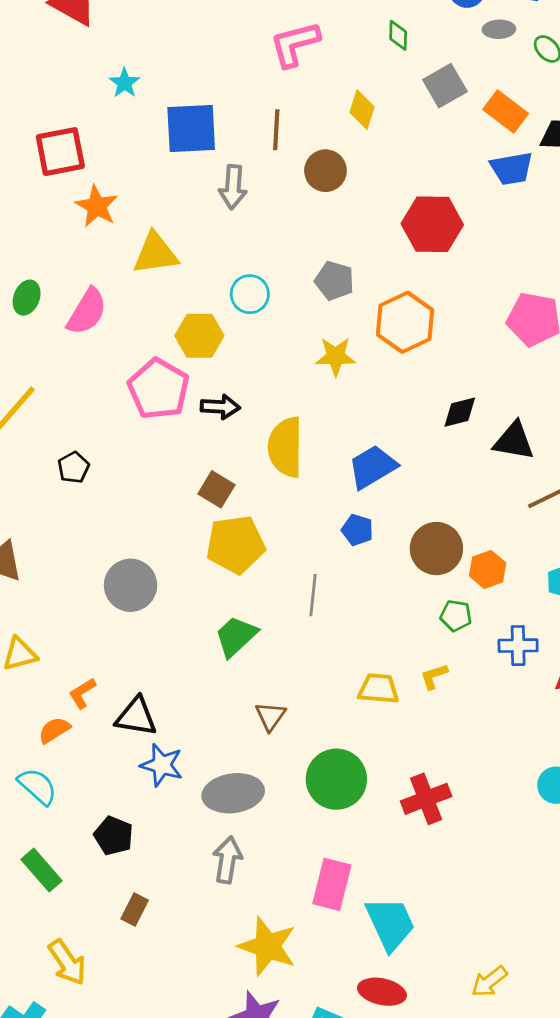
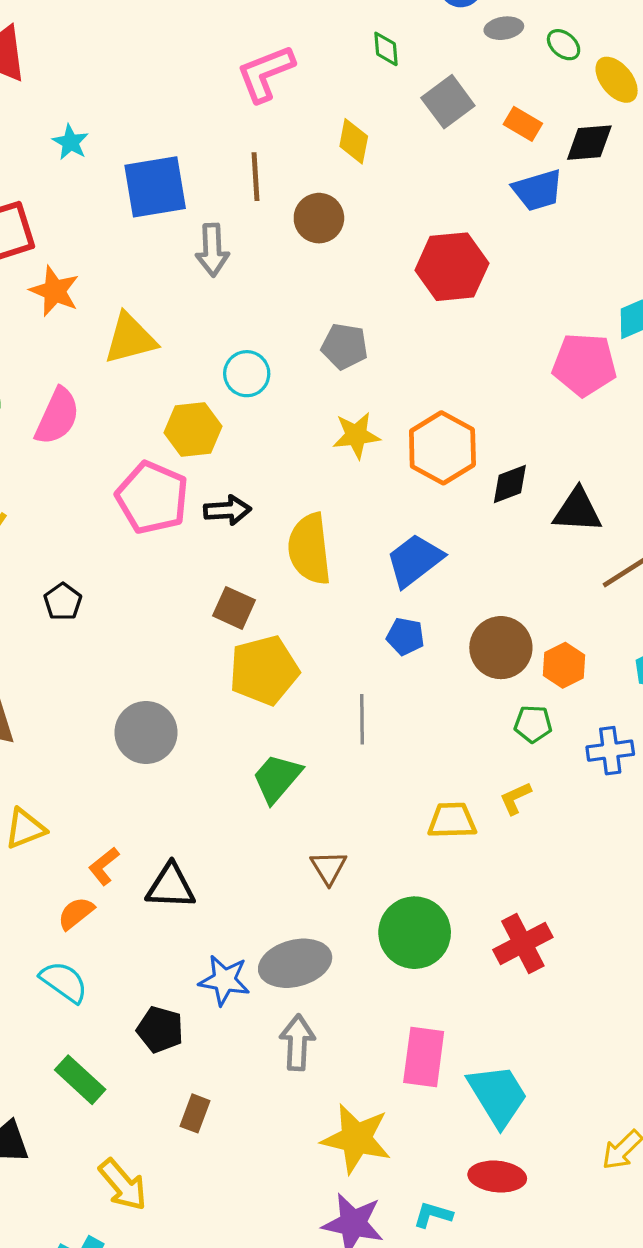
orange rectangle: (506, 111) -> (523, 124), size x0.7
orange hexagon: (405, 322) -> (442, 448), moved
blue star: (162, 765) -> (224, 980), moved

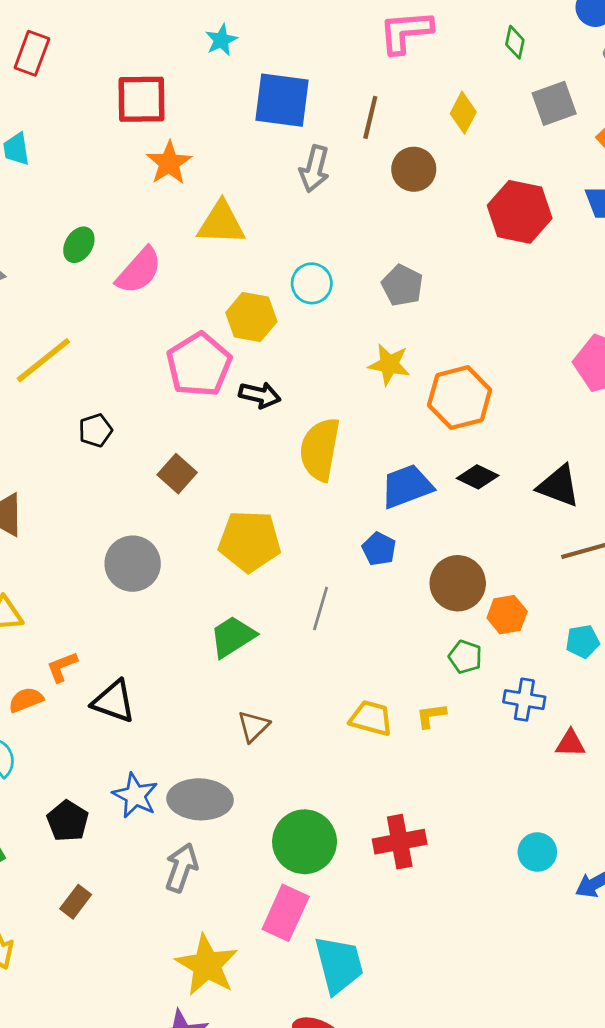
red hexagon: (452, 267) -> (520, 212), moved
black diamond: (510, 484) -> (478, 477), moved, turned 30
brown square: (234, 608) -> (177, 474), moved
green circle: (415, 933) -> (305, 842), moved

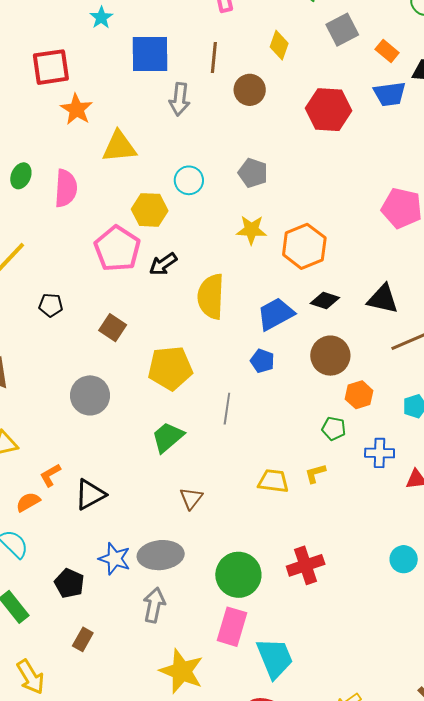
pink semicircle: (139, 271) -> (66, 188), turned -30
black arrow: (260, 395) -> (163, 264), turned 140
black pentagon: (95, 430) -> (51, 305), turned 30
brown circle: (458, 583) -> (330, 356), moved
black triangle: (114, 701) -> (90, 494), turned -40

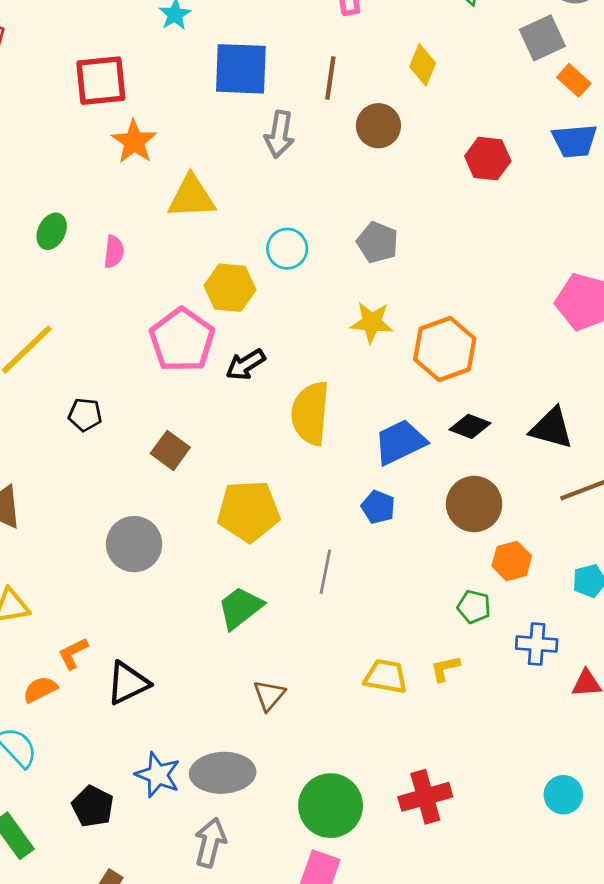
gray square: (342, 30) -> (542, 38), moved
red hexagon: (329, 110) -> (488, 159), size x0.7
pink semicircle: (66, 188) -> (114, 252), size x0.6

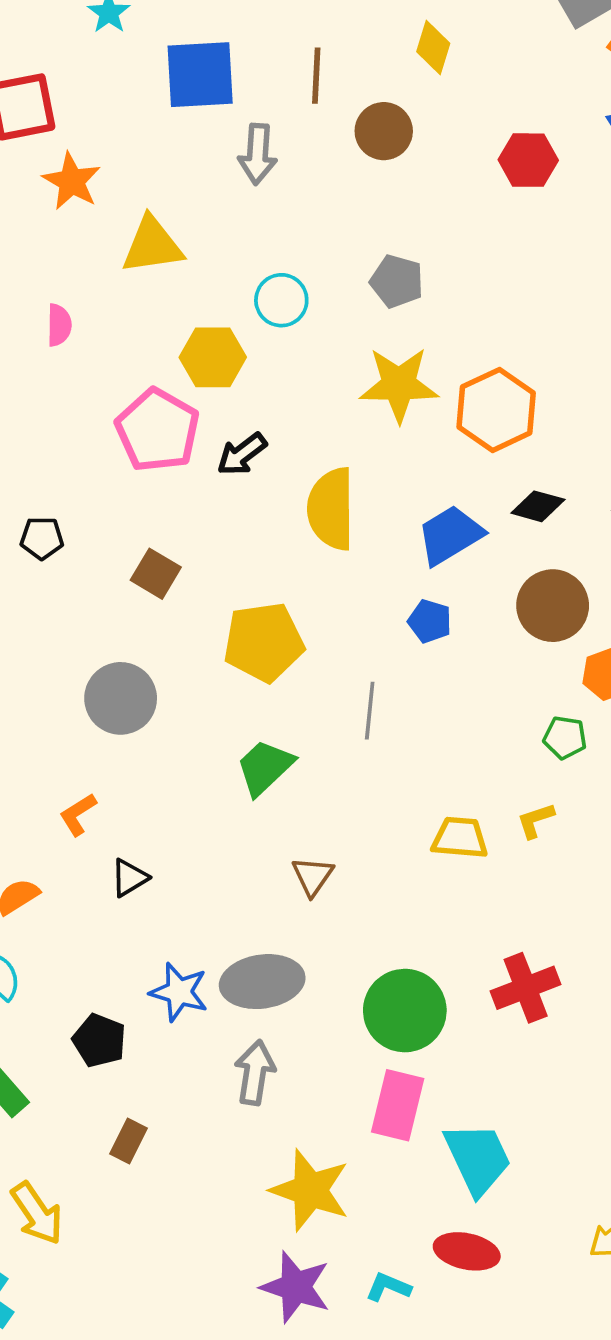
yellow star: (372, 322) -> (399, 385), size x1.4
orange L-shape: (73, 653) -> (78, 814), moved
black triangle: (128, 683) -> (129, 878), size x0.7

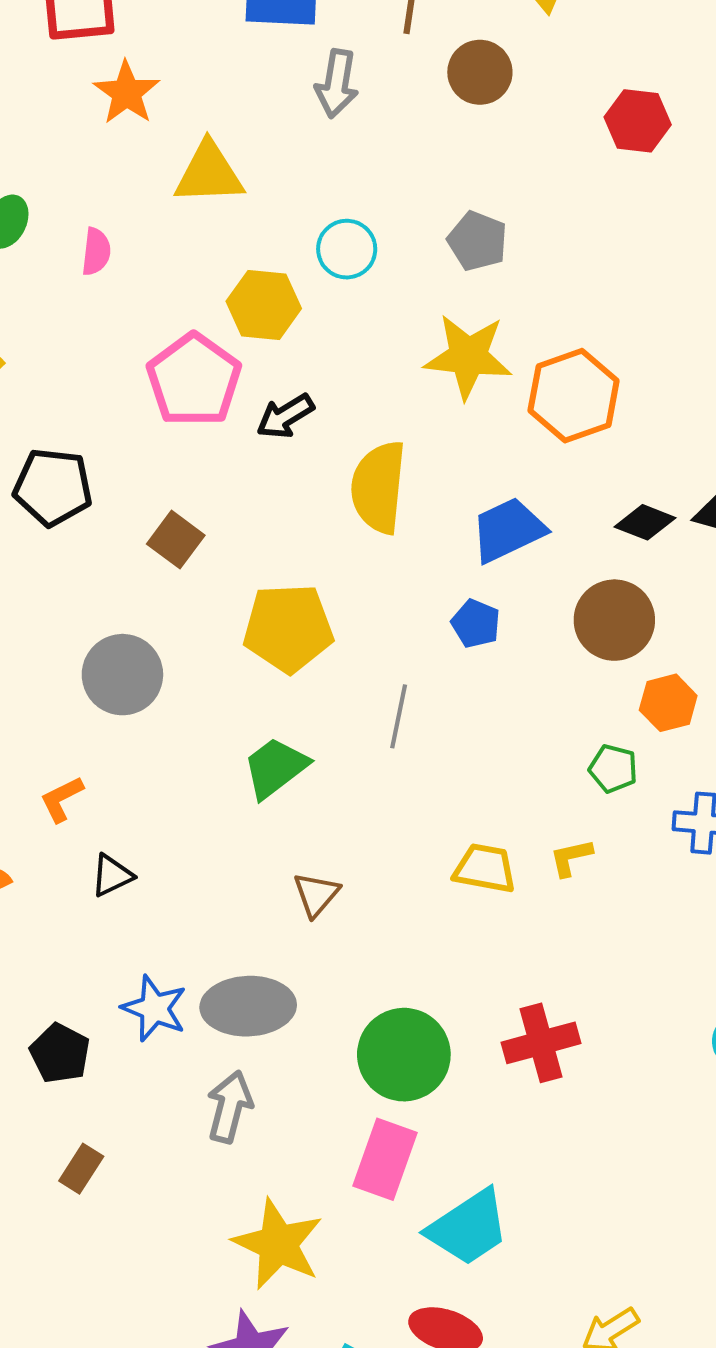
black diamond: (538, 506) -> (645, 522), moved
black pentagon: (42, 538) -> (53, 487), size x1.6
cyan trapezoid: (478, 1158) -> (468, 1228), turned 76

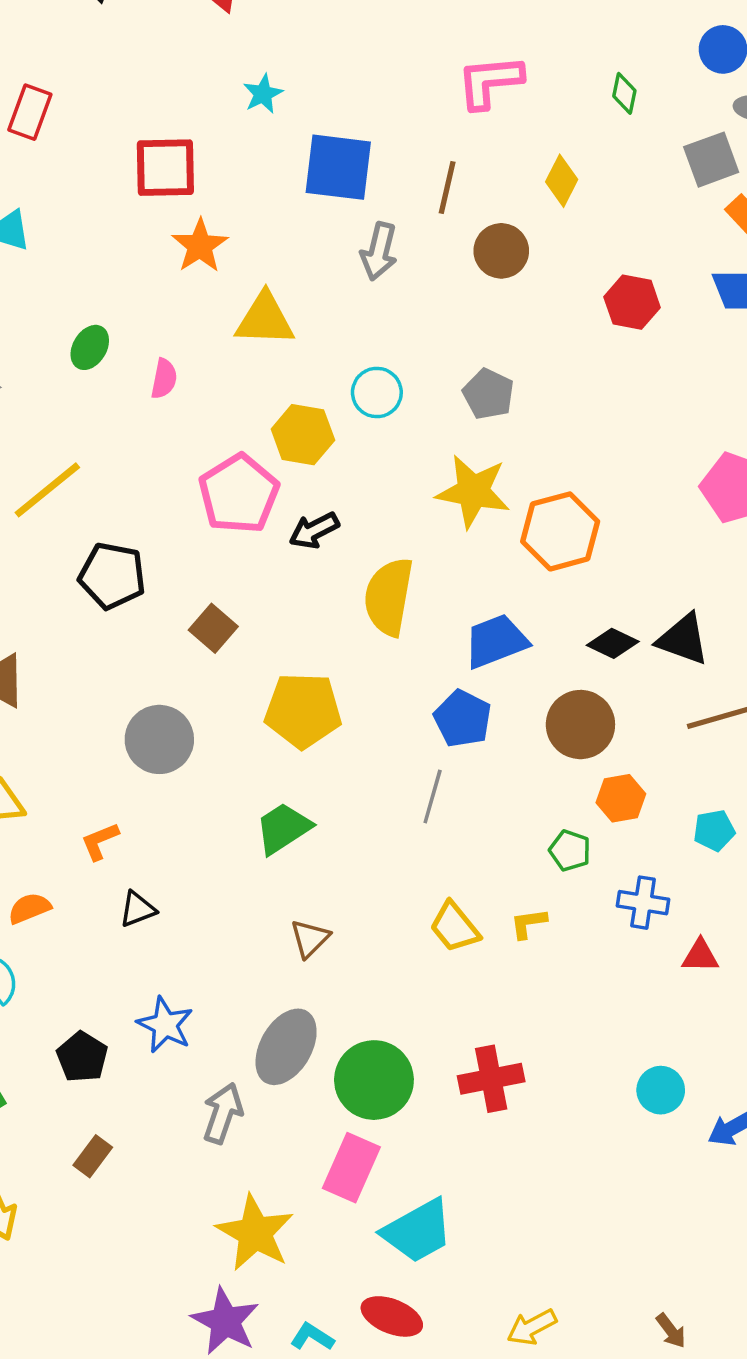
blue pentagon: (476, 624) -> (463, 719), size x1.4
gray line: (399, 716) -> (433, 797), moved
yellow trapezoid: (485, 868) -> (455, 927), turned -144
gray ellipse: (248, 1006) -> (286, 1047), moved, turned -62

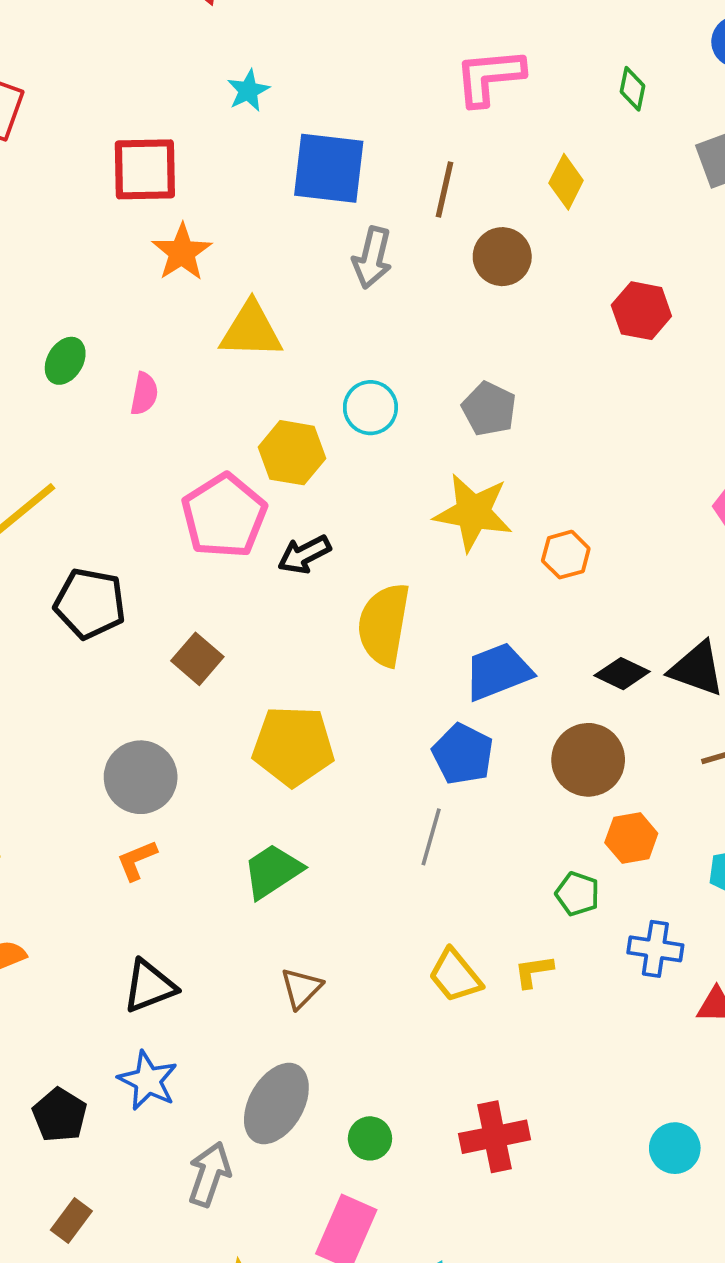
orange hexagon: (560, 531) -> (566, 555), size x0.6
orange L-shape: (100, 841) -> (137, 860), moved
black triangle: (138, 909) -> (149, 986), moved, size x1.4
green circle: (374, 1080) -> (370, 1138), size x0.5

